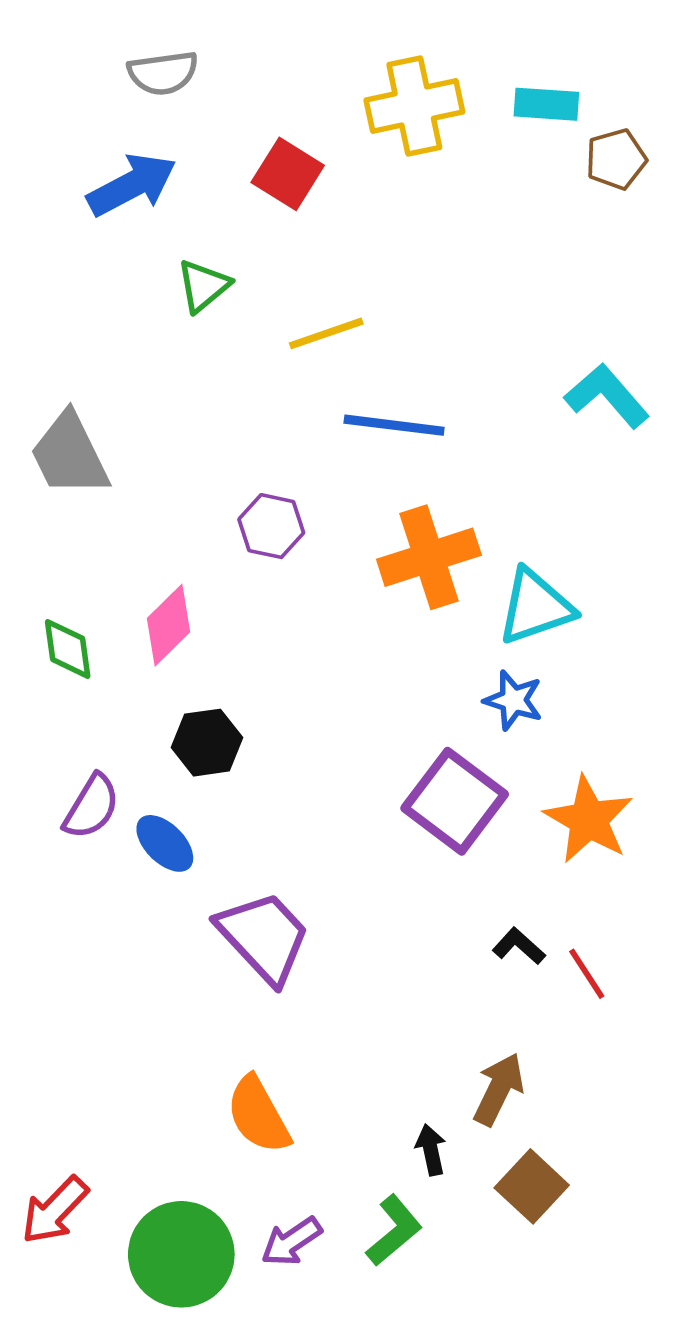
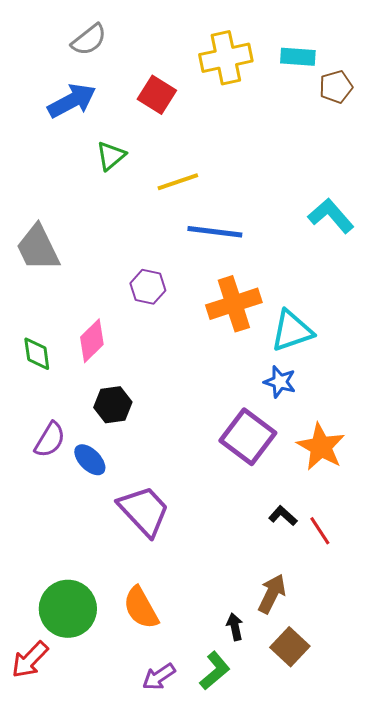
gray semicircle: (163, 73) -> (89, 40), turned -30
green circle: (181, 1254) -> (68, 609), moved

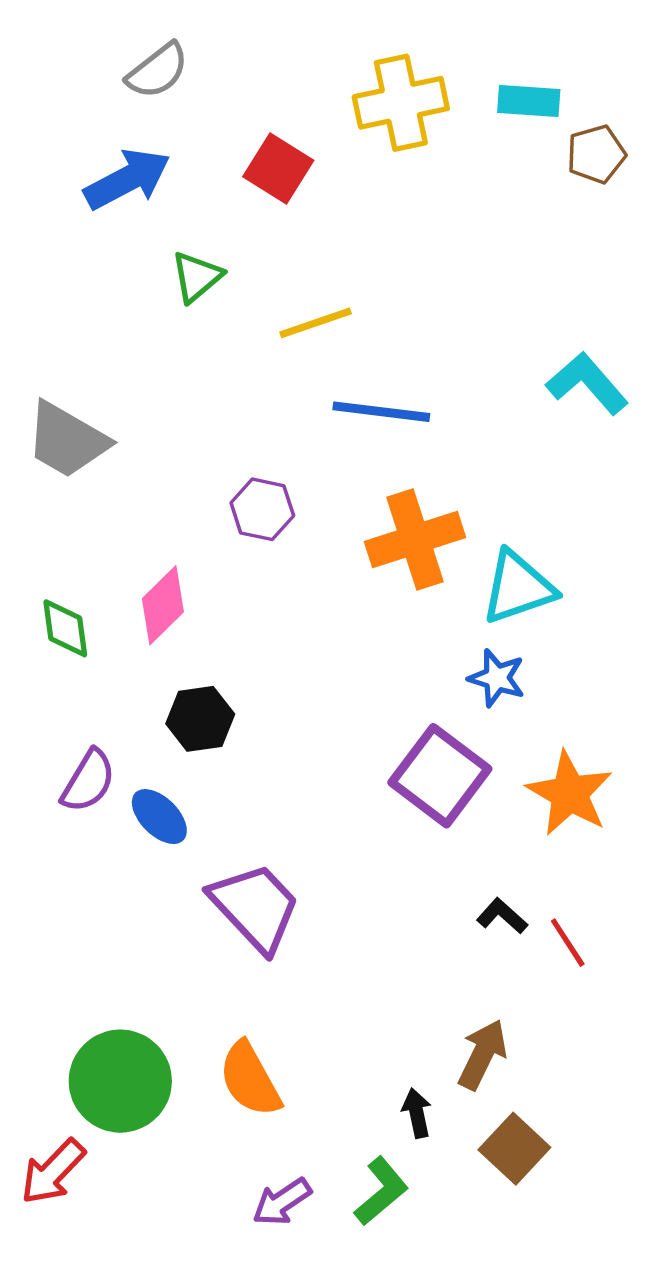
gray trapezoid: (38, 248) -> (67, 440), turned -34

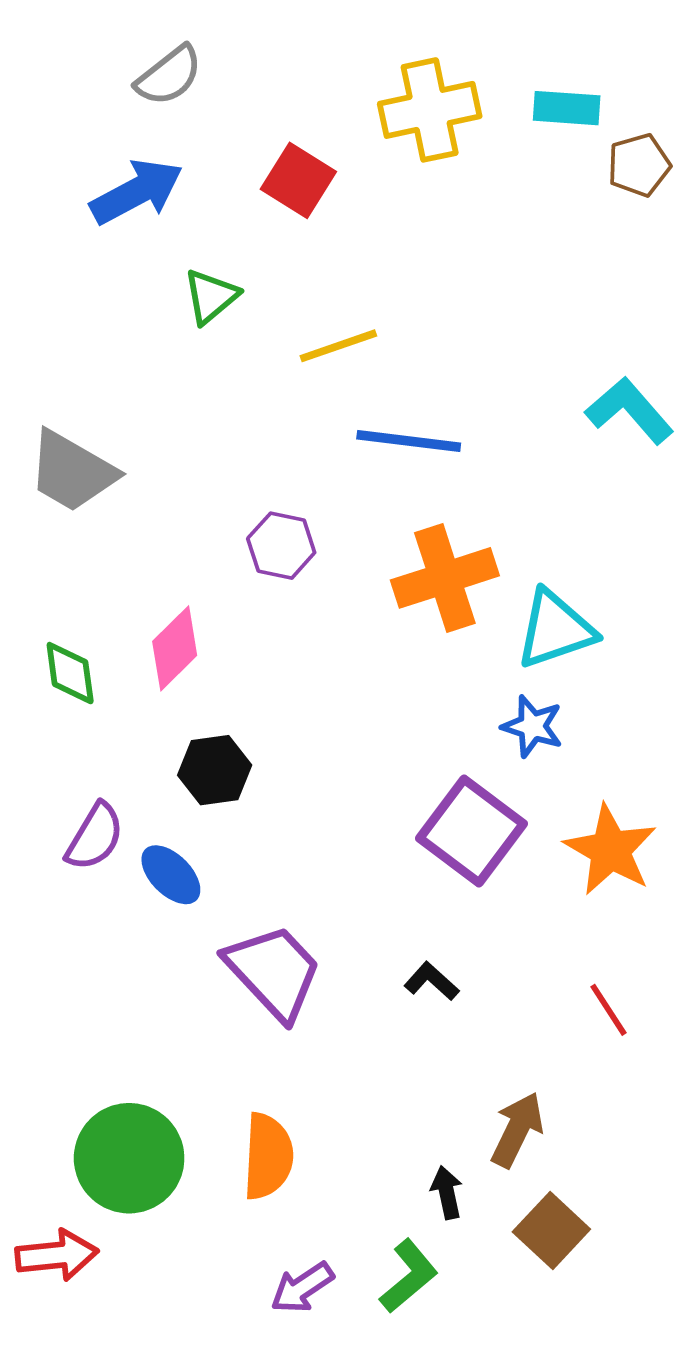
black L-shape: (502, 916) -> (432, 981), moved
orange semicircle: (250, 1079) -> (268, 1156), turned -148
red arrow: (53, 1172) -> (57, 1255), turned -140

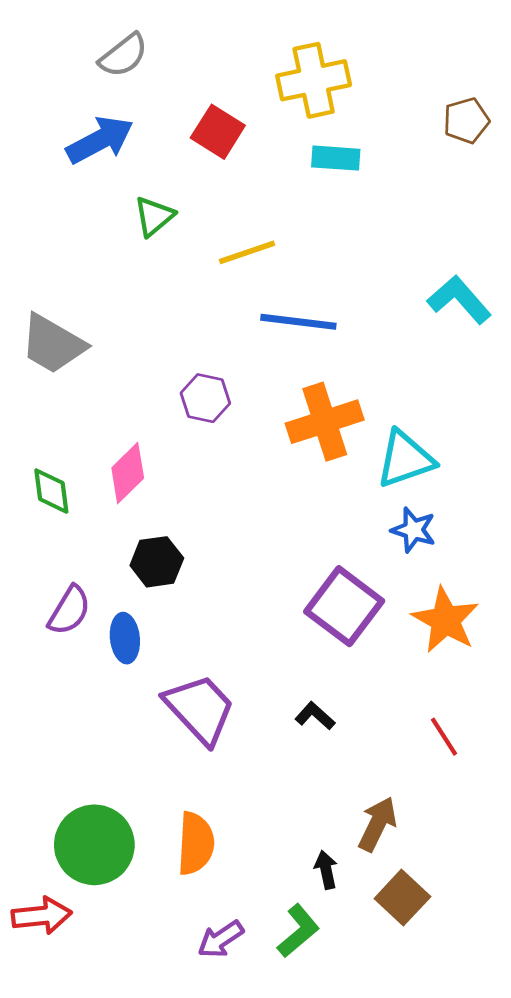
cyan rectangle: (567, 108) -> (336, 158), moved
blue star: (532, 726) -> (413, 530), moved
blue ellipse: (171, 875) -> (125, 638), turned 39

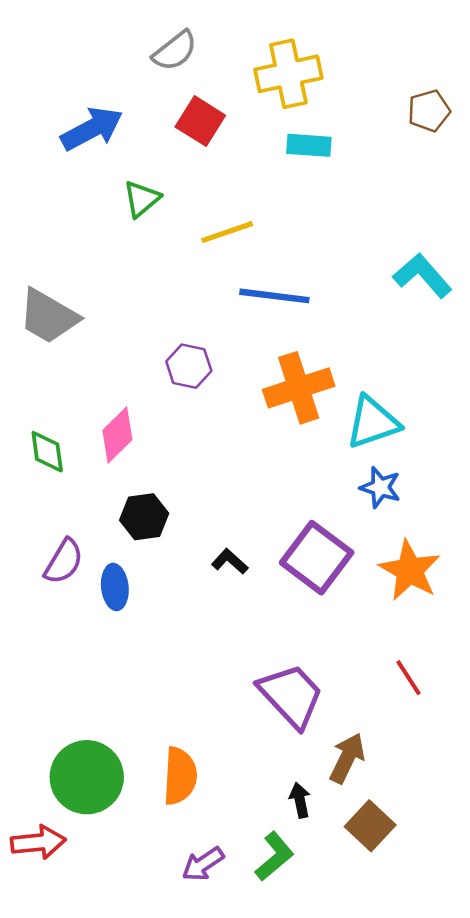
gray semicircle: (123, 55) -> (175, 51), moved
purple trapezoid: (200, 709) -> (291, 696), moved
black L-shape: (315, 716) -> (230, 561), moved

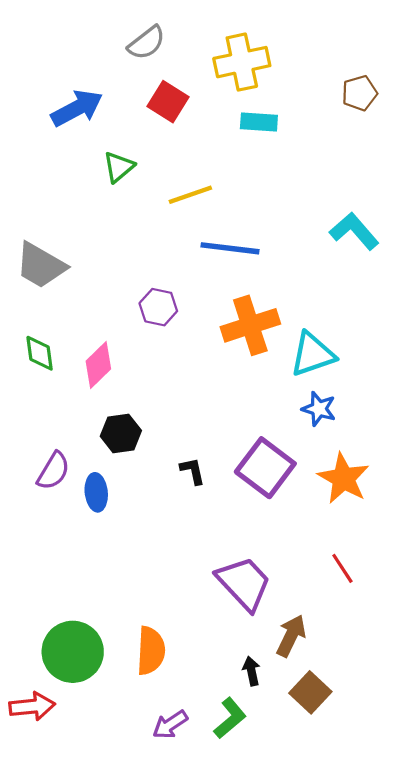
green diamond: (47, 452) -> (40, 353), moved
black L-shape: (230, 561) -> (193, 471), turned 36

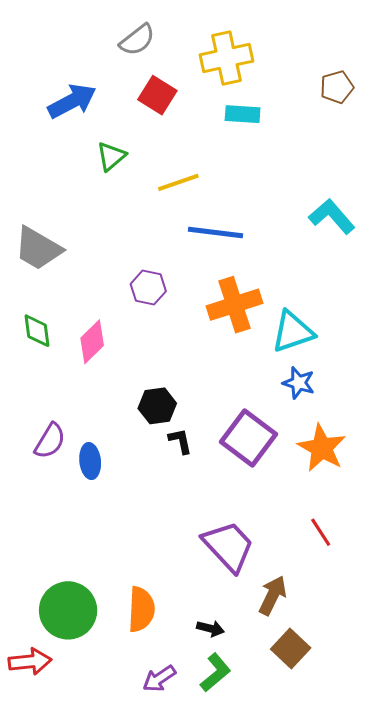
black hexagon: (121, 433) -> (157, 406), moved
black arrow: (251, 671) -> (210, 628), moved, turned 116

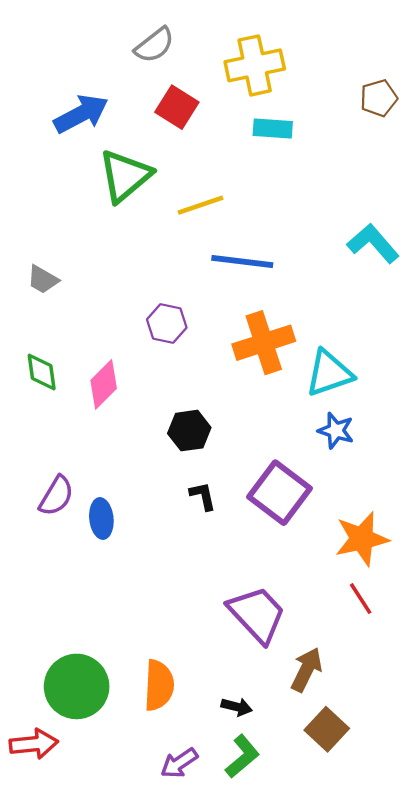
green triangle: (111, 156) -> (125, 176), size x1.6
gray trapezoid: (38, 248) -> (43, 280), size x0.6
black hexagon: (157, 406) -> (189, 431), moved
orange star: (322, 448) -> (362, 539), moved, turned 30

